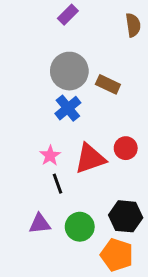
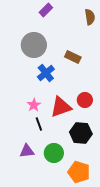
gray circle: (69, 71) -> (34, 45), moved
black hexagon: (126, 216) -> (81, 133), moved

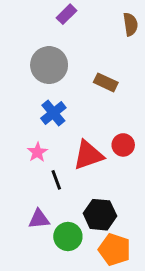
blue cross: (46, 73) -> (53, 113), moved
pink star: (34, 105) -> (37, 152), moved
black hexagon: (81, 133) -> (100, 215), moved
green circle: (54, 153) -> (68, 236), moved

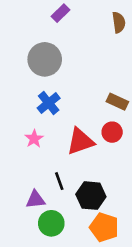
brown rectangle: (106, 82) -> (117, 102), moved
black line: (56, 180) -> (59, 181), moved
green circle: (68, 236) -> (51, 223), moved

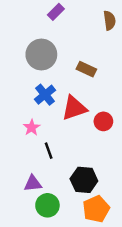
brown rectangle: (117, 102) -> (86, 69), moved
red triangle: (80, 141) -> (74, 108), moved
black line: (59, 181) -> (49, 151), moved
orange pentagon: (104, 227) -> (96, 209), turned 30

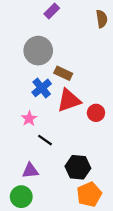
brown rectangle: (86, 69) -> (63, 73), moved
black line: (49, 151) -> (45, 140), turned -35
green circle: (47, 205) -> (21, 197), moved

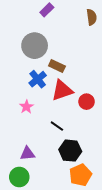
black line: (45, 140) -> (57, 126), moved

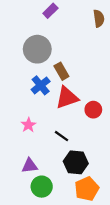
brown rectangle: (57, 66) -> (61, 71), turned 35
pink star: (26, 107) -> (28, 125), moved
green circle: (19, 177) -> (42, 187), moved

